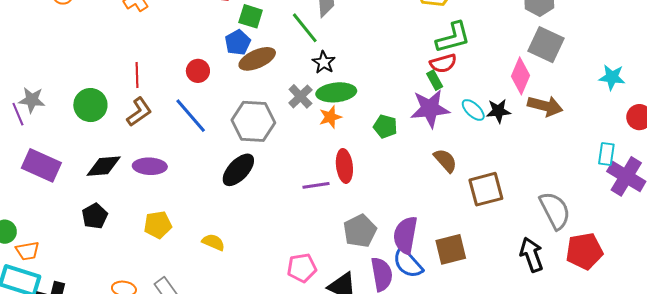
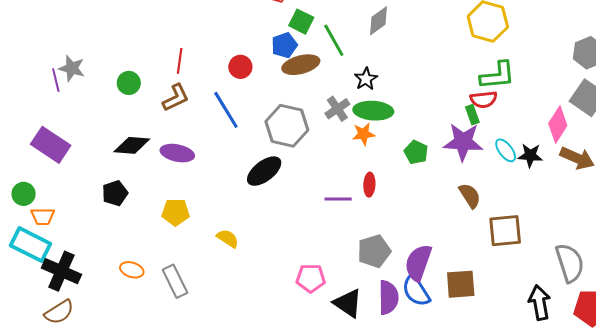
green line: (305, 28) -> (334, 40), moved
green circle: (90, 105) -> (129, 83), size x0.7
purple rectangle: (41, 165) -> (51, 145), moved
red ellipse: (344, 166) -> (369, 185), size x0.7

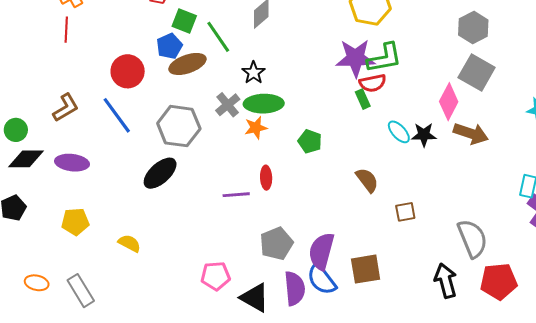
red line: (180, 61) -> (66, 30), moved
red circle: (240, 67) -> (128, 71), size x1.4
green circle: (129, 83) -> (16, 130), moved
purple star: (463, 142) -> (355, 58), moved
brown square: (505, 231) -> (405, 212), size x0.6

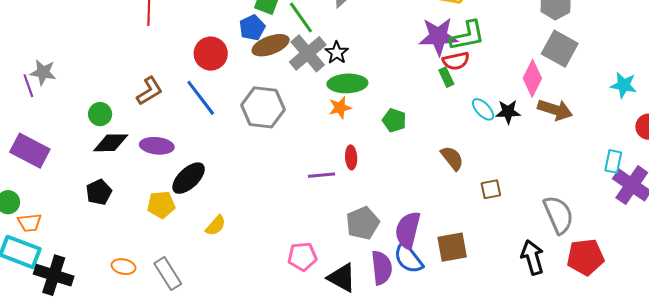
gray cross: (228, 105) -> (308, 53), moved, size x1.5
black ellipse: (160, 173) -> (189, 178), moved
yellow semicircle: (129, 243) -> (216, 225), turned 105

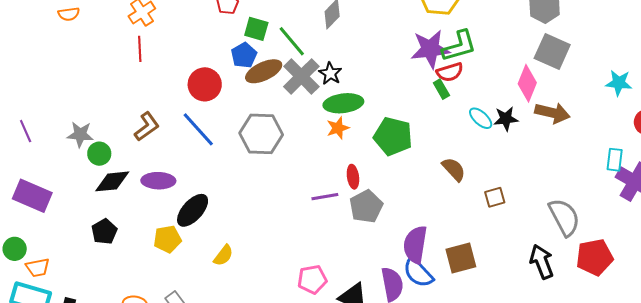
gray star: (43, 72) -> (80, 134), moved
green pentagon: (394, 120) -> (393, 136), size x1.6
gray pentagon: (363, 223) -> (366, 206), moved

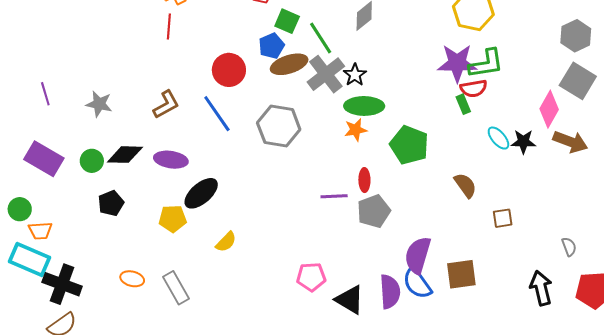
green circle: (99, 154) -> (92, 161), moved
gray semicircle: (564, 217) -> (569, 247), size x0.5

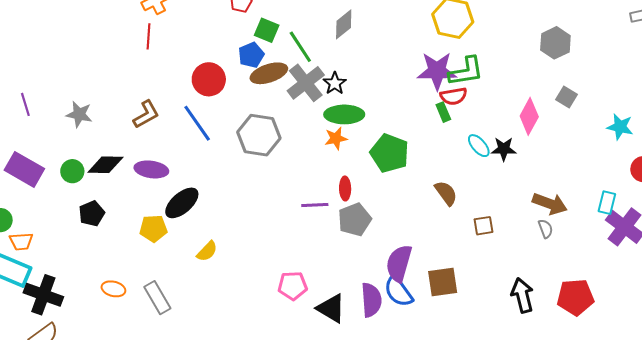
gray square: (578, 81) -> (567, 97), moved, size x0.6
brown arrow: (570, 142) -> (550, 204), moved
gray semicircle: (569, 247) -> (545, 229), moved

